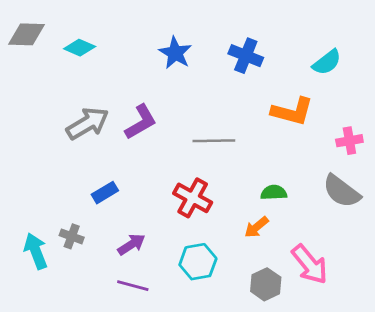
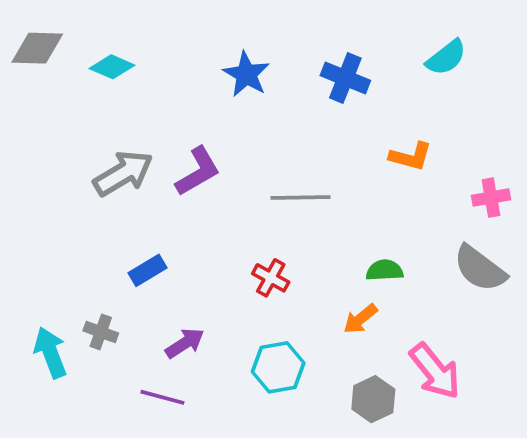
cyan semicircle: (327, 62) -> (446, 57), moved
orange L-shape: (292, 111) -> (411, 156), size x0.7
red cross: (193, 198) -> (271, 278), size x0.7
purple line: (133, 286) -> (162, 397), moved

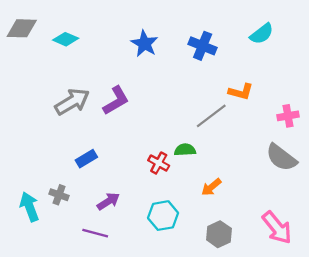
gray line: (301, 198) -> (211, 116), moved, turned -36
green semicircle: (385, 270) -> (185, 150), moved
pink arrow: (435, 371) -> (277, 228), moved

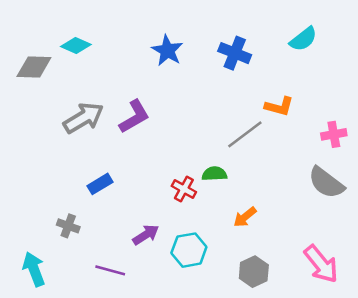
gray diamond: (22, 28) -> (34, 67), moved
purple arrow: (108, 201) -> (146, 235), moved
cyan arrow: (29, 207) -> (34, 269), moved

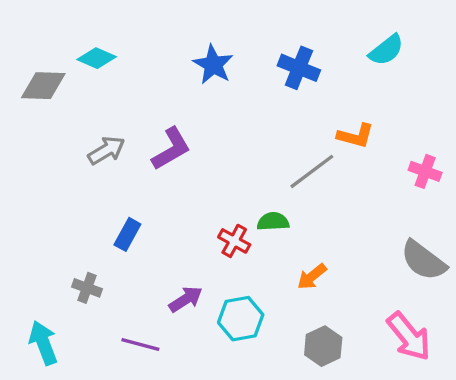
gray arrow: (83, 118) -> (106, 150), size x0.7
pink cross: (334, 134) -> (425, 171), turned 30
gray semicircle: (326, 183) -> (423, 260), moved
blue rectangle: (100, 184) -> (127, 234), turned -30

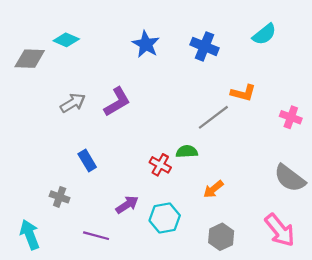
blue rectangle: (127, 234) -> (87, 160), turned -60

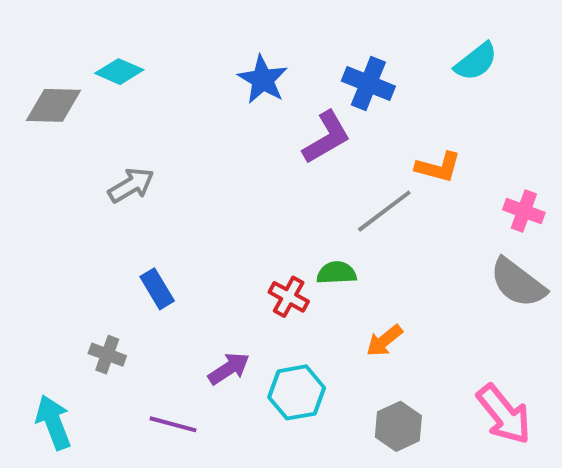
purple L-shape: (117, 102) -> (327, 137), moved
gray semicircle: (290, 178) -> (518, 283), moved

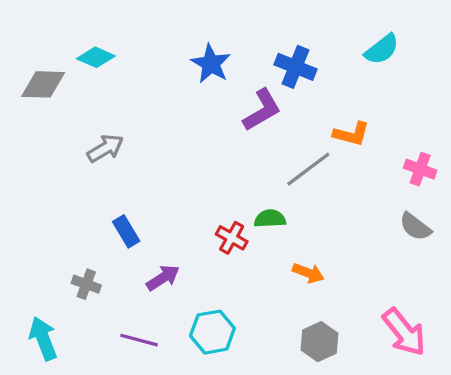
gray semicircle: (518, 283) -> (415, 227), size x0.7
orange arrow: (384, 341) -> (308, 273), turned -120
purple arrow: (229, 369) -> (163, 278), moved
cyan hexagon: (297, 392) -> (212, 332), moved

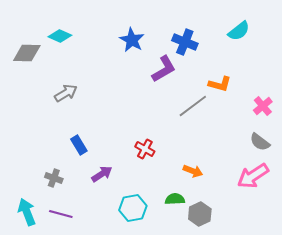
pink cross: (420, 169) -> (263, 106), turned 30
green semicircle: (270, 219) -> (175, 199), moved
pink arrow: (404, 332) -> (253, 176), moved, turned 96
purple line: (139, 340) -> (61, 214), moved

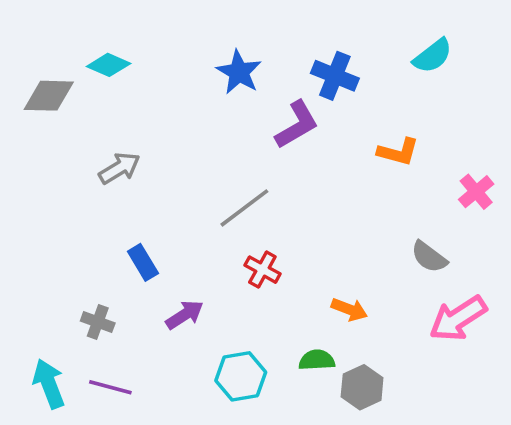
gray line: (193, 106) -> (244, 208), moved
gray semicircle: (260, 142) -> (429, 257), moved

